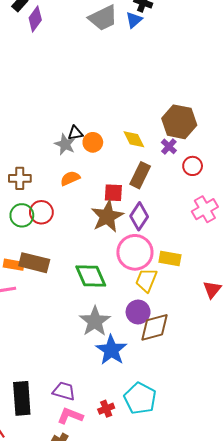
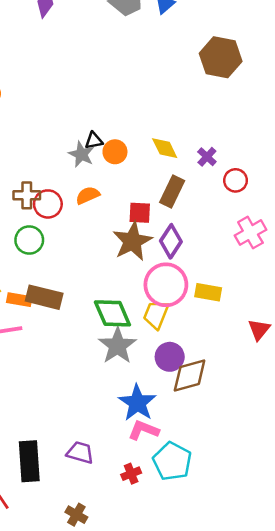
brown hexagon: (179, 122) -> (221, 57), moved
red circle: (41, 212) -> (48, 204), moved
yellow trapezoid: (146, 280) -> (156, 315), moved
gray star: (95, 321) -> (117, 346), moved
pink L-shape: (70, 416) -> (144, 430), moved

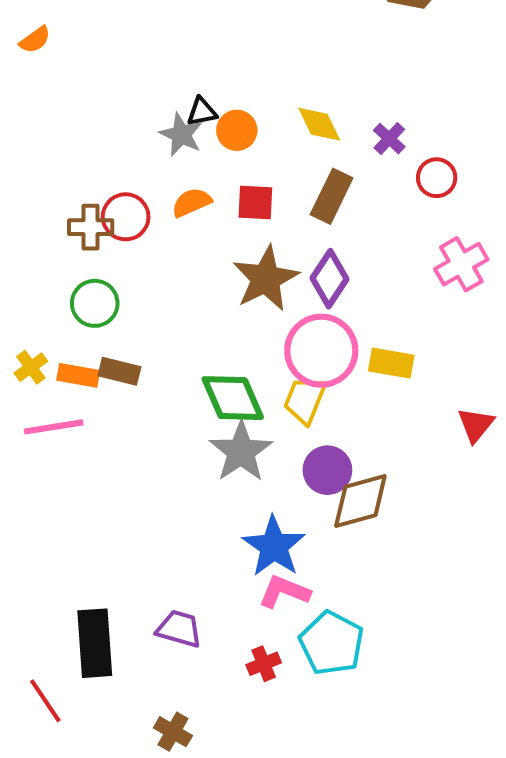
brown cross: (27, 195) -> (91, 227), moved
red square: (140, 213) -> (255, 202), moved
green circle: (29, 240) -> (95, 303), moved
brown rectangle: (44, 297) -> (119, 371), size x0.7

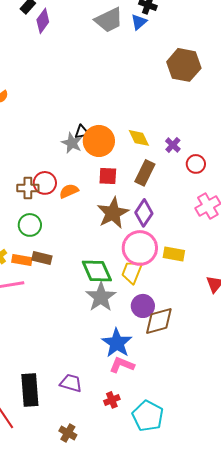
orange circle: (237, 130) -> (99, 141), size x1.6
orange semicircle: (192, 202) -> (69, 191), moved
cyan pentagon: (332, 643) -> (148, 416), moved

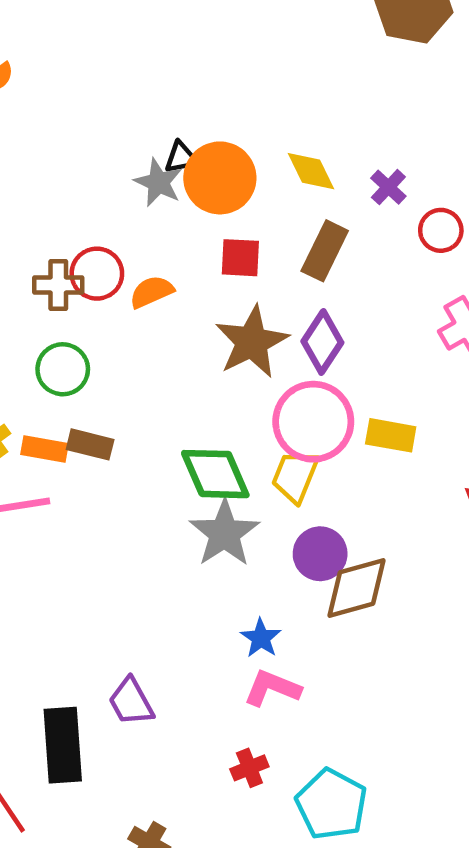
blue star: (117, 343) -> (261, 638), size x0.6
purple trapezoid: (71, 383) -> (131, 702), moved, turned -135

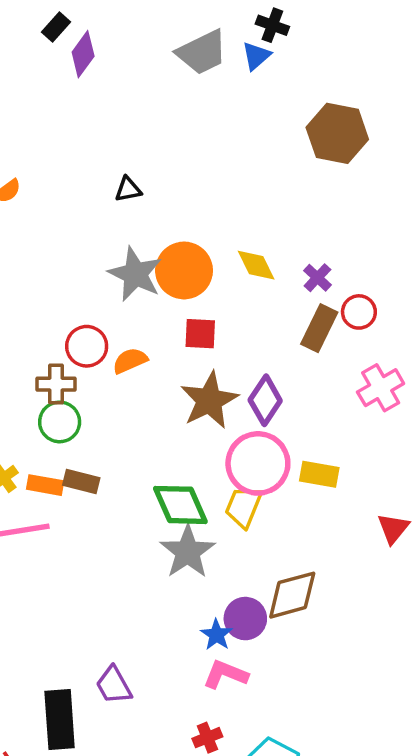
black triangle: (181, 157) -> (128, 189), moved
gray star: (158, 183) -> (135, 274), size x1.4
brown rectangle: (325, 251) -> (319, 328), moved
brown cross: (58, 285) -> (56, 384), moved
purple circle: (320, 554) -> (245, 619), moved

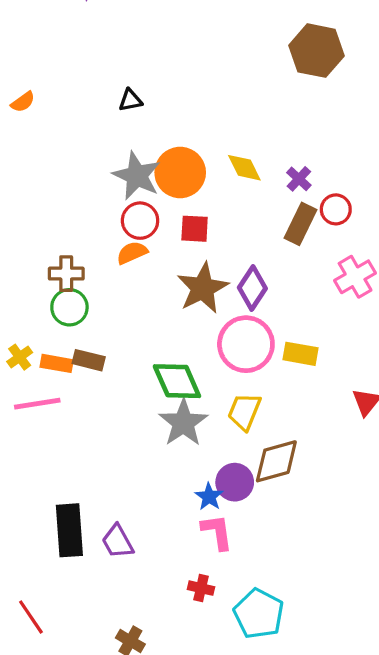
red circle: (87, 346) -> (140, 221), moved
yellow trapezoid: (244, 507) -> (244, 412), moved
pink L-shape: (225, 674) -> (217, 532), turned 60
black rectangle: (60, 720) -> (69, 530), moved
red cross: (207, 738) -> (201, 588), turned 35

